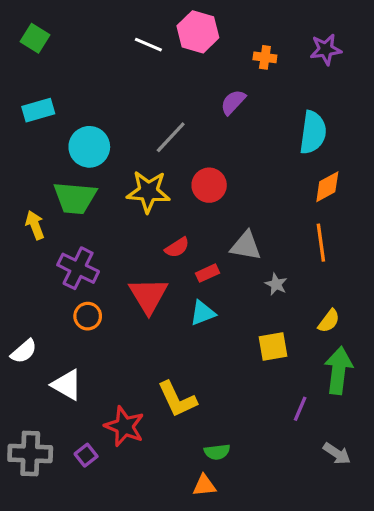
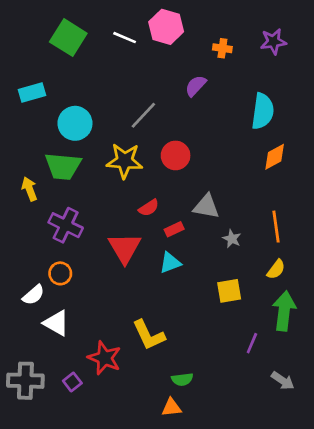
green square: (35, 38) -> (68, 38), moved, size x1.5
orange line: (321, 243) -> (276, 227), moved
orange circle: (88, 316) -> (60, 273), moved
white semicircle: (24, 351) -> (33, 295), moved

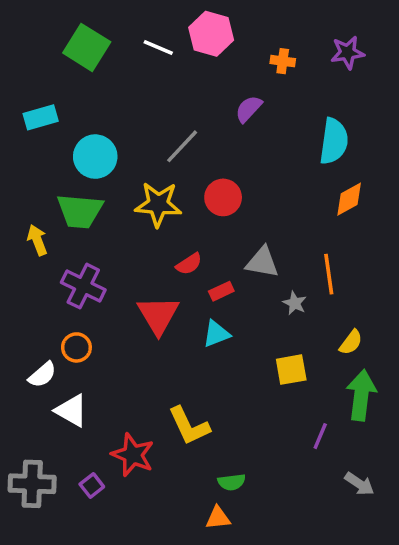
orange line: (276, 227) -> (329, 274), moved

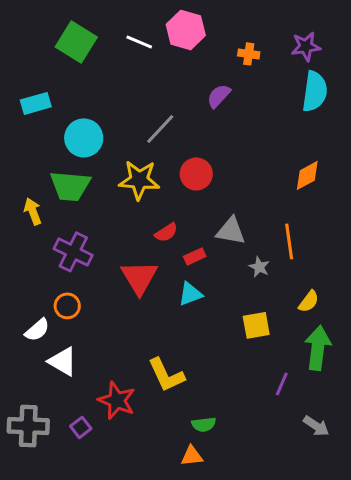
cyan semicircle: (334, 141) -> (315, 91), moved

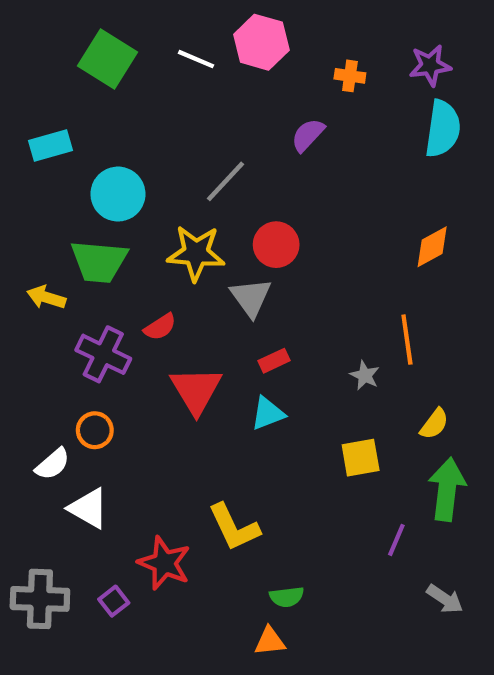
yellow arrow: (33, 211) -> (46, 297), turned -52
gray triangle: (231, 231) -> (251, 297), moved, turned 44
red semicircle: (166, 232) -> (160, 327), moved

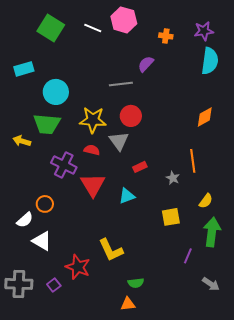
gray line: (226, 181) -> (121, 84), moved, turned 40
red semicircle: (160, 327) -> (92, 150), moved, turned -133
purple cross: (103, 354) -> (64, 165), moved
red rectangle: (274, 361) -> (140, 167), moved

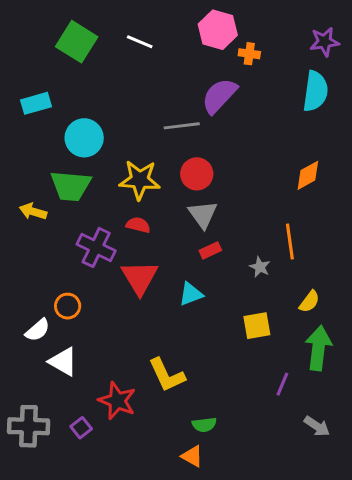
pink hexagon: (124, 20) -> (218, 30), moved
purple star: (204, 31) -> (324, 42), moved
purple semicircle: (146, 64) -> (219, 96), size x1.5
gray triangle: (119, 141) -> (203, 214), moved
orange triangle: (128, 304) -> (192, 456), turned 35

